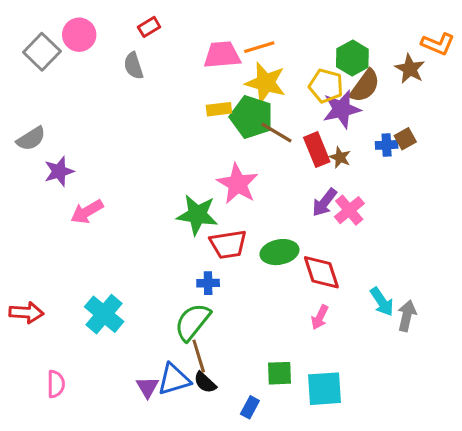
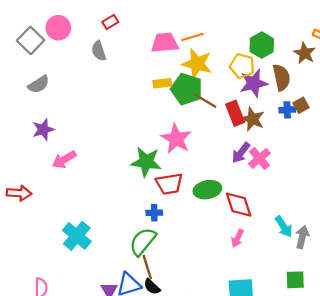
brown semicircle: (365, 86) -> (281, 77), moved, turned -48
gray semicircle: (31, 139) -> (39, 84), moved
brown star: (340, 157) -> (253, 119), size x1.5
red arrow: (26, 313) -> (19, 193), moved
green square: (279, 373) -> (295, 280), moved

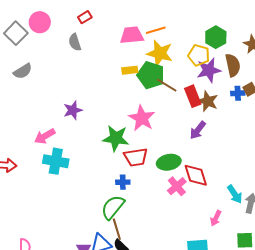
purple star: (43, 129) -> (73, 110), moved
pink cross: (259, 158) -> (177, 186), moved
cyan cross: (77, 236) -> (56, 161), moved, turned -30
pink arrow: (237, 238) -> (216, 218), moved

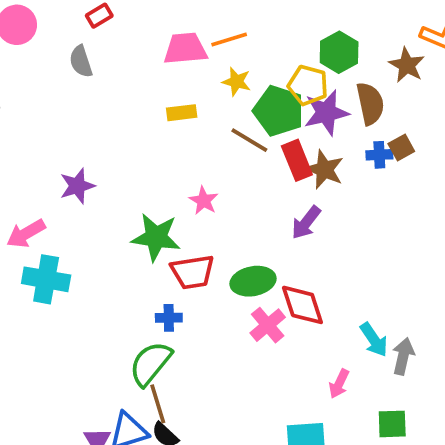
yellow star: (160, 53) -> (237, 82), size x0.6
green pentagon: (151, 75) -> (279, 111), moved
pink star: (142, 118) -> (204, 201), size x0.6

